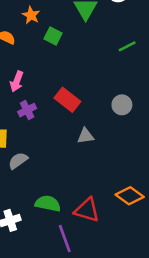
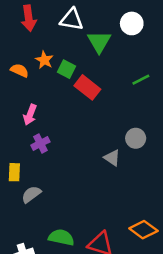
orange star: (31, 15) -> (44, 60), moved
red rectangle: (67, 100) -> (87, 87), moved
gray triangle: (86, 136) -> (112, 158), moved, turned 42

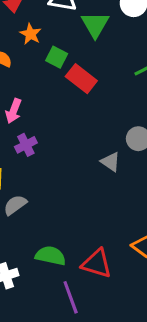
orange star: (44, 60) -> (30, 34), moved

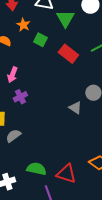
red rectangle: (81, 79) -> (68, 54), moved

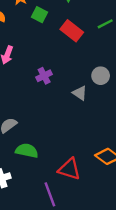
purple cross: (20, 97) -> (44, 76), moved
green semicircle: (36, 169) -> (27, 151), moved

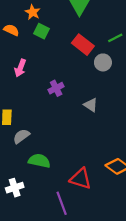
green square: (39, 15) -> (41, 31), moved
gray circle: (101, 76) -> (103, 62), moved

